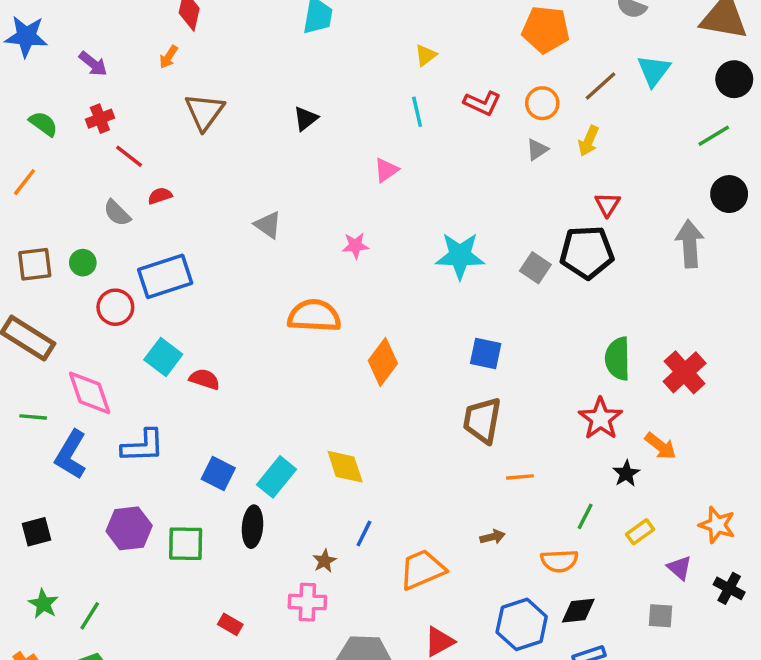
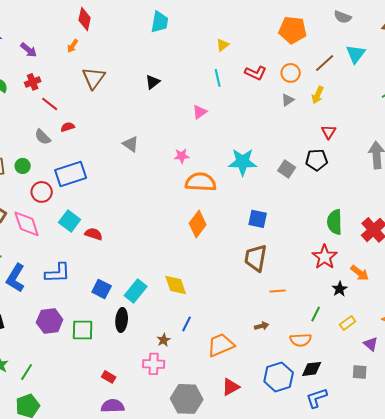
black pentagon: (587, 252) -> (317, 160), size x0.7
orange semicircle: (314, 316) -> (201, 182), moved
pink diamond: (90, 393) -> (27, 224), moved

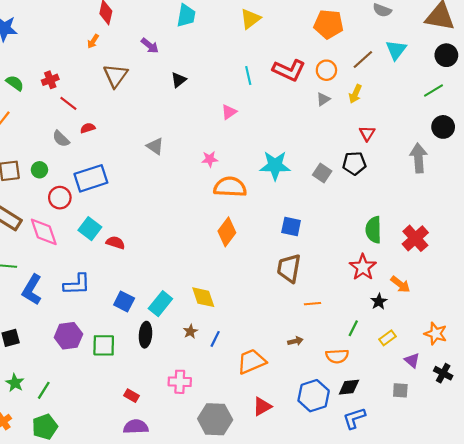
yellow triangle: (223, 45) -> (250, 19), moved, size x1.5
purple arrow: (29, 50) -> (150, 46), moved
red L-shape: (256, 73) -> (289, 70), size x1.4
brown star: (164, 340) -> (190, 331), moved

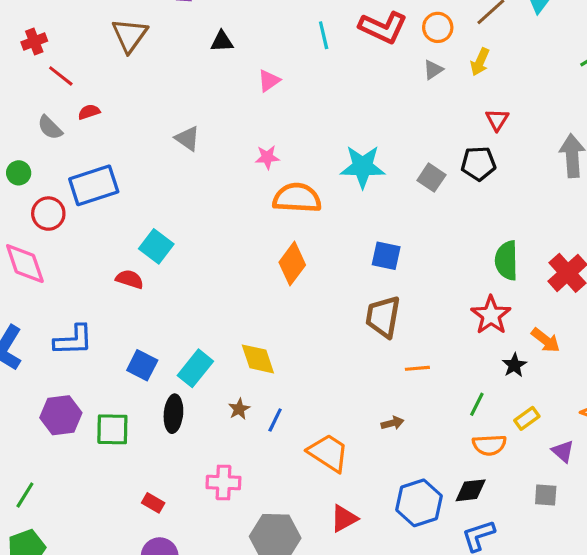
black triangle: (179, 80) -> (222, 42), turned 35
pink triangle: (229, 112) -> (269, 81), moved
cyan square: (90, 229) -> (156, 246), moved
orange semicircle: (337, 356) -> (489, 445), moved
orange trapezoid: (251, 361) -> (328, 453), turned 56

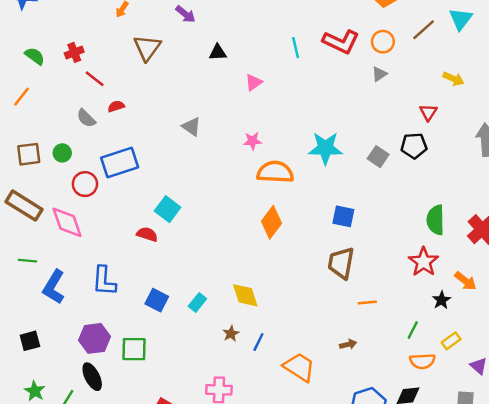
yellow arrow: (480, 62) -> (453, 79), moved, turned -90
blue L-shape: (73, 340) -> (104, 281), turned 96
cyan rectangle: (195, 368) -> (197, 302), size x0.7
black ellipse: (173, 414) -> (92, 377), moved, turned -32

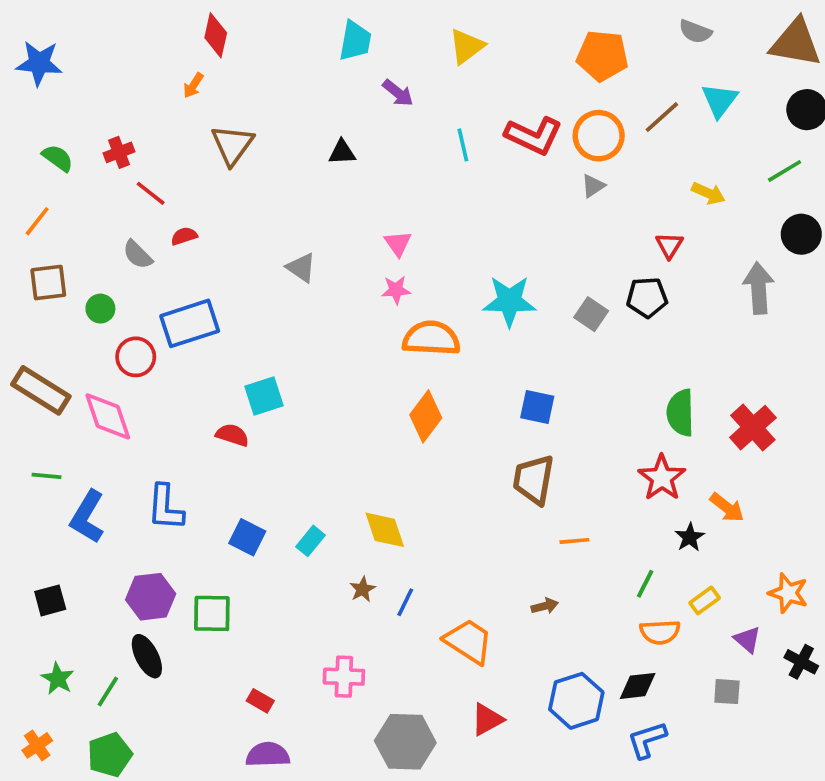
purple arrow: (185, 14) -> (398, 93), moved
orange circle: (383, 42) -> (599, 136), size x1.4
pink triangle: (254, 82) -> (398, 243), moved, turned -30
brown square: (29, 154) -> (48, 283), moved
cyan square: (168, 209) -> (264, 396), turned 35

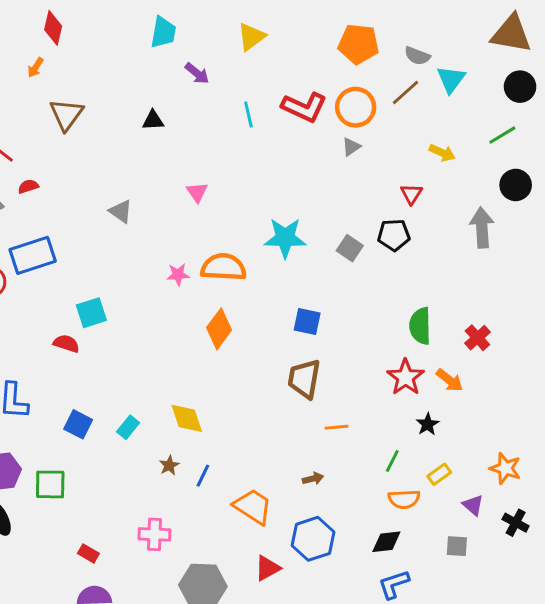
gray semicircle: (695, 32) -> (417, 56), moved
pink star: (396, 290) -> (178, 275), moved
red cross: (753, 428) -> (477, 338), size x0.7
orange arrow: (727, 507) -> (450, 380), moved
blue hexagon: (576, 701) -> (313, 539), moved

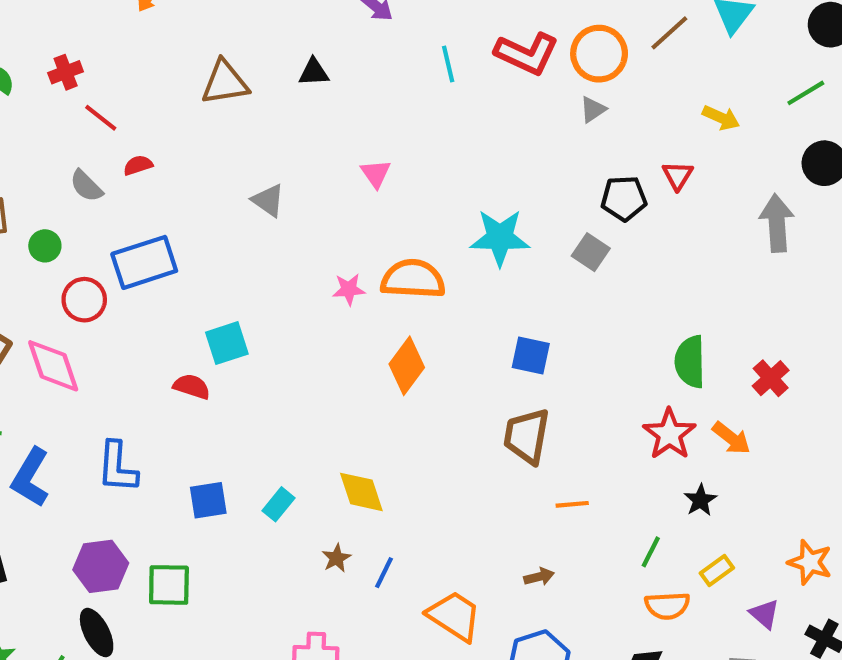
brown triangle: (66, 115) -> (225, 83), moved, turned 45
black pentagon: (394, 235) -> (624, 198), moved
blue square: (78, 424) -> (208, 500), turned -36

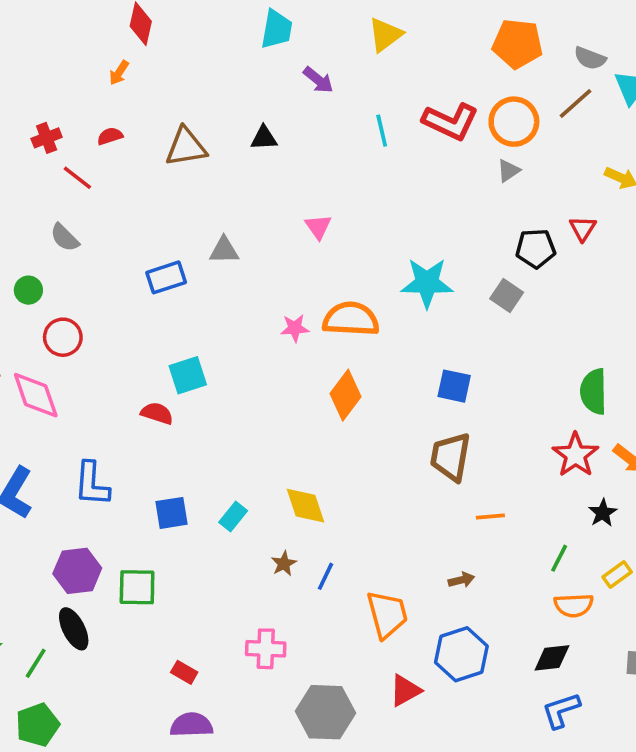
red semicircle: (138, 165) -> (110, 136), moved
gray triangle: (268, 200) -> (224, 250), turned -36
blue rectangle: (144, 262) -> (166, 277), moved, size x0.7
orange trapezoid: (454, 616) -> (387, 614), turned 42

